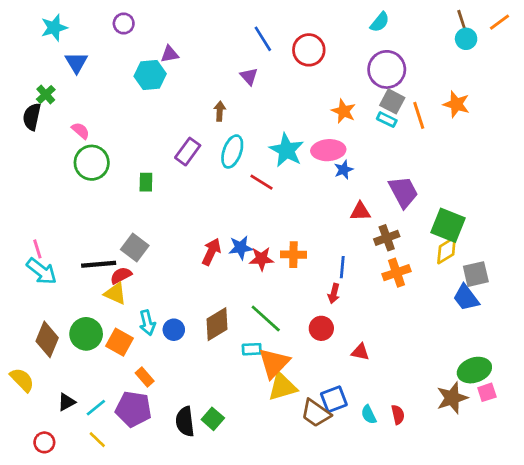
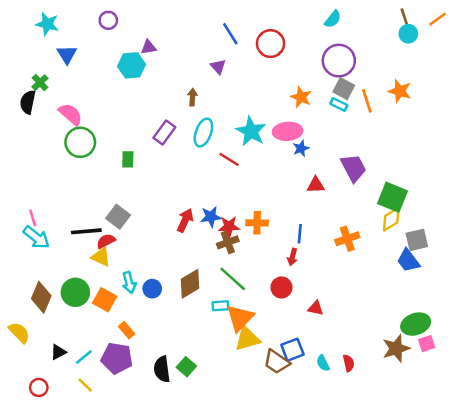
cyan star: (54, 28) -> (47, 24), turned 30
pink semicircle: (81, 131) -> (70, 114), size x1.5
brown cross: (387, 238) -> (228, 242), moved

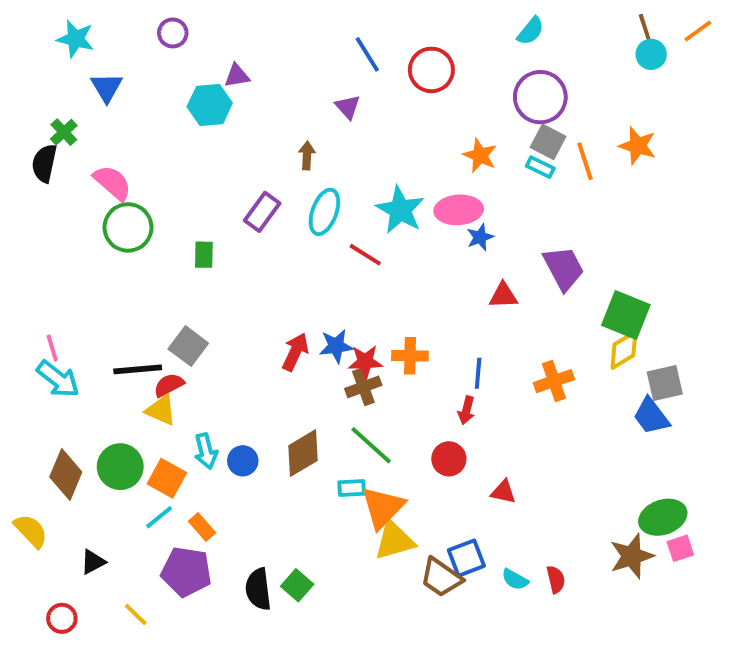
cyan line: (84, 357) -> (159, 517), moved
cyan semicircle: (323, 363) -> (515, 579), turned -35

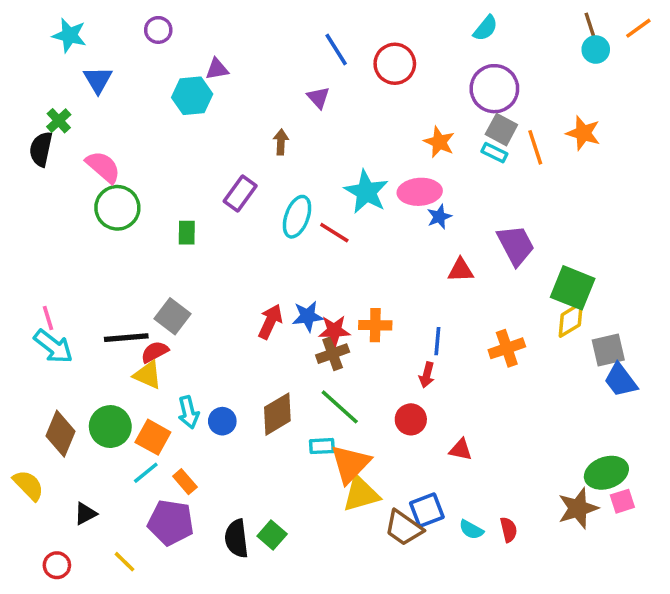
cyan ellipse: (324, 212) -> (297, 217), moved
blue trapezoid: (651, 416) -> (621, 380), moved

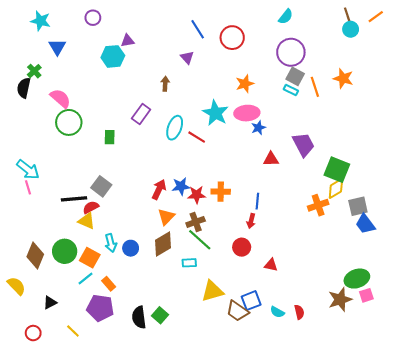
orange star: (439, 142) -> (245, 84), moved, turned 30
cyan arrow: (53, 346) -> (28, 170), moved
orange cross: (507, 348) -> (318, 205), moved
brown cross: (333, 354) -> (196, 222), moved
orange triangle: (350, 464) -> (166, 217), moved, size x0.7

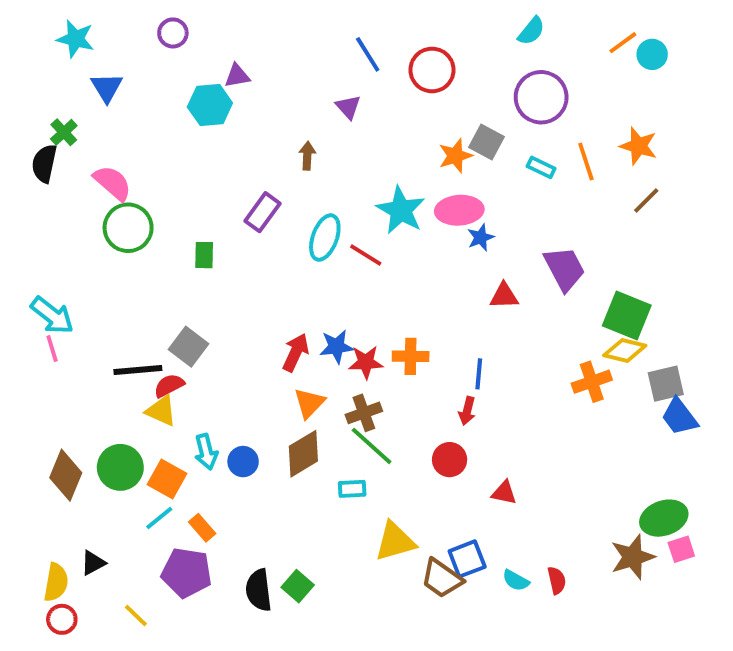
brown line: (347, 16) -> (646, 200), moved, turned 63
orange line: (376, 17) -> (623, 43), moved
gray square: (295, 76) -> (487, 142), moved
yellow diamond: (336, 188) -> (625, 350), turned 45
yellow semicircle: (16, 286) -> (56, 582), moved, turned 54

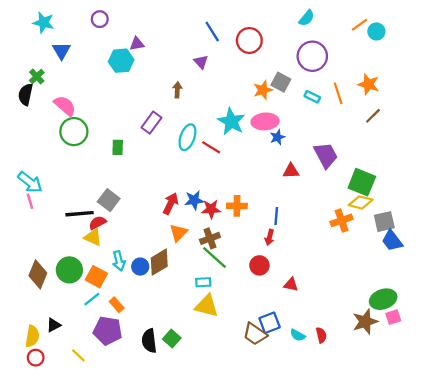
brown diamond: (303, 454) -> (159, 262), moved
yellow triangle: (395, 541) -> (207, 306), moved, turned 30

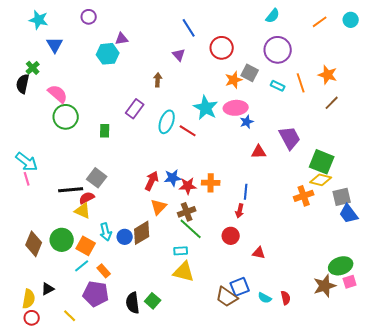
cyan circle: (376, 31) -> (351, 20), moved
red circle: (249, 40) -> (222, 48), moved

